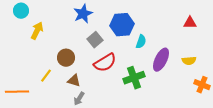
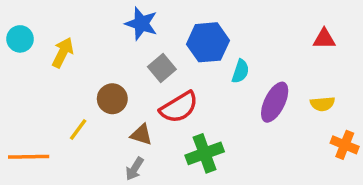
cyan circle: (21, 11) -> (20, 39), moved
blue star: (83, 14) -> (141, 24), turned -30
green cross: (134, 78) -> (205, 153), moved
brown triangle: (74, 81) -> (141, 135), moved

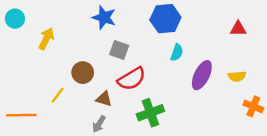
cyan circle: (20, 39) -> (15, 19), moved
blue hexagon: (208, 42) -> (165, 19), moved
gray square: (162, 68) -> (119, 50), turned -30

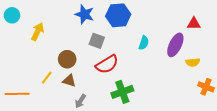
blue hexagon: (165, 19) -> (118, 15), moved
purple ellipse: (202, 75) -> (175, 45), moved
brown triangle: (104, 99) -> (69, 81), moved

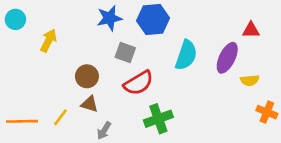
blue star: (85, 14) -> (109, 18), turned -30
cyan semicircle: (144, 43) -> (186, 55), size x1.6
yellow line: (47, 78) -> (60, 117), moved

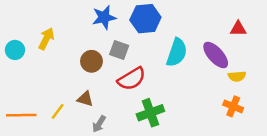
cyan circle: (15, 19) -> (15, 50), moved
purple ellipse: (227, 58) -> (216, 55), turned -68
brown circle: (87, 76) -> (91, 61), moved
orange cross: (267, 112) -> (233, 106), moved

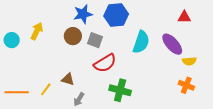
red triangle: (238, 29) -> (184, 17), moved
brown circle: (91, 61) -> (73, 36), moved
green cross: (150, 113) -> (120, 90), turned 35

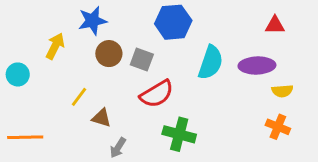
blue star: (83, 14) -> (92, 21), moved
cyan circle: (12, 40) -> (18, 74), moved
purple ellipse: (172, 44) -> (257, 66), turned -50
yellow line: (46, 89) -> (79, 97), moved

